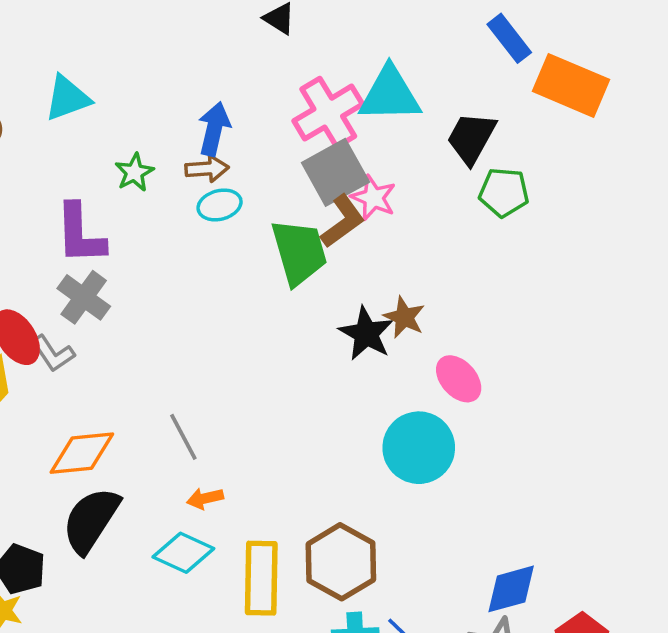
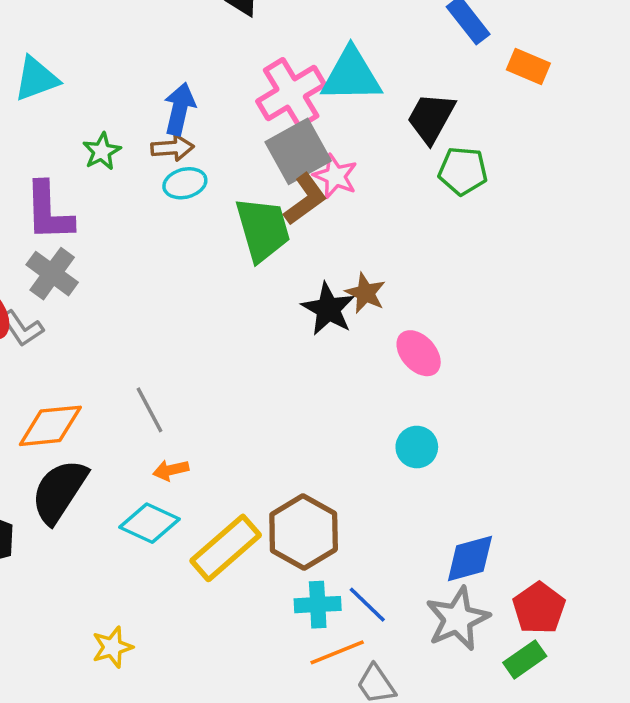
orange rectangle: (571, 85) -> (528, 66), size x0.6
cyan circle: (419, 448) -> (417, 447), moved, size x0.6
yellow rectangle: (261, 578) -> (226, 548), turned 48

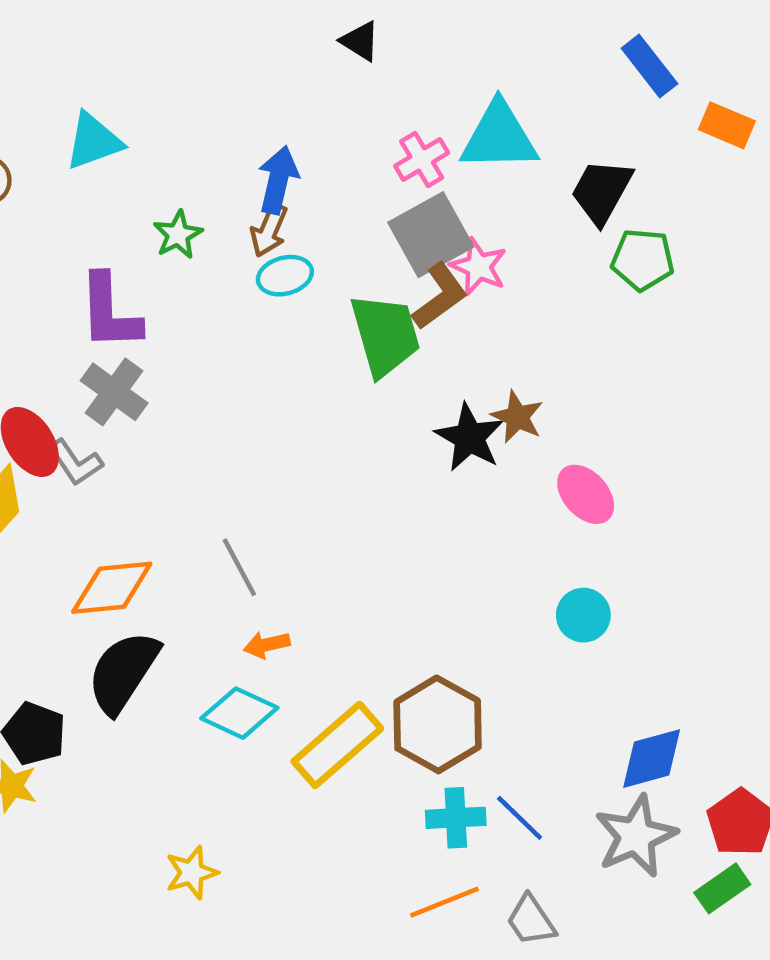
pink cross: (291, 93) -> (422, 159), size x0.6
brown arrow: (173, 148) -> (269, 230), turned 117
orange line: (337, 652) -> (444, 902), moved

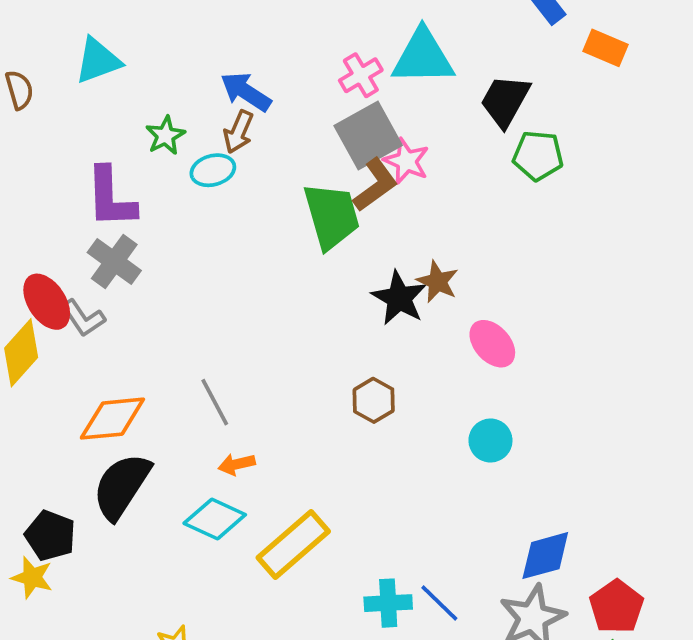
blue arrow: (278, 180) -> (246, 92), turned -70
cyan ellipse: (285, 276) -> (213, 170), moved
brown hexagon: (438, 724) -> (374, 400), moved, size x0.6

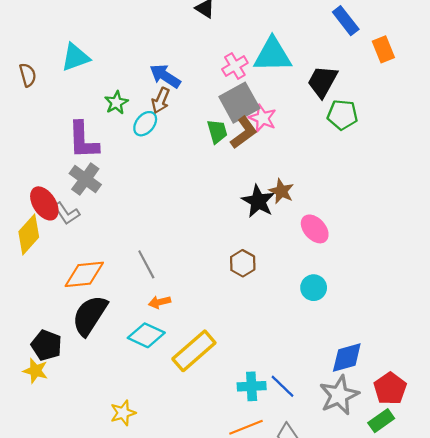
orange rectangle: (606, 48) -> (383, 49), turned 45
cyan ellipse: (213, 170) -> (145, 124), turned -35
green trapezoid: (332, 216) -> (217, 131), moved, size x0.6

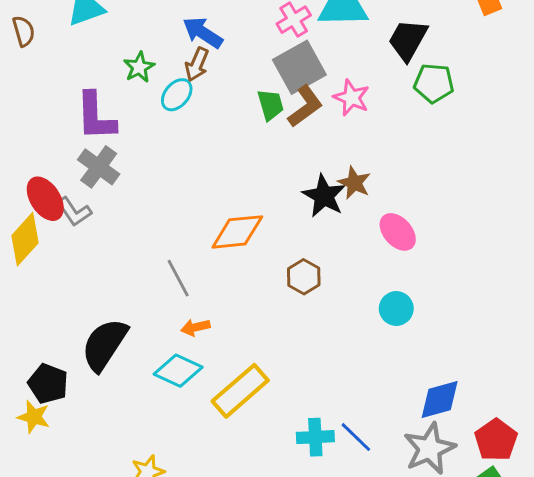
pink star: (263, 118) -> (351, 98), moved
orange diamond: (84, 274) -> (237, 232), moved

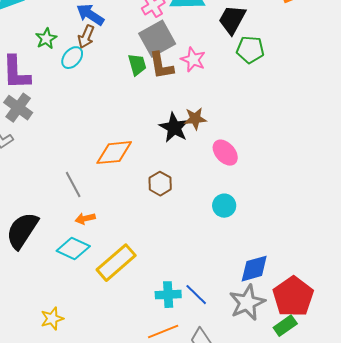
brown L-shape: (305, 106) -> (161, 66), turned 116
brown star: (354, 183) -> (195, 119), turned -30
red pentagon: (496, 440) -> (293, 297), size x1.4

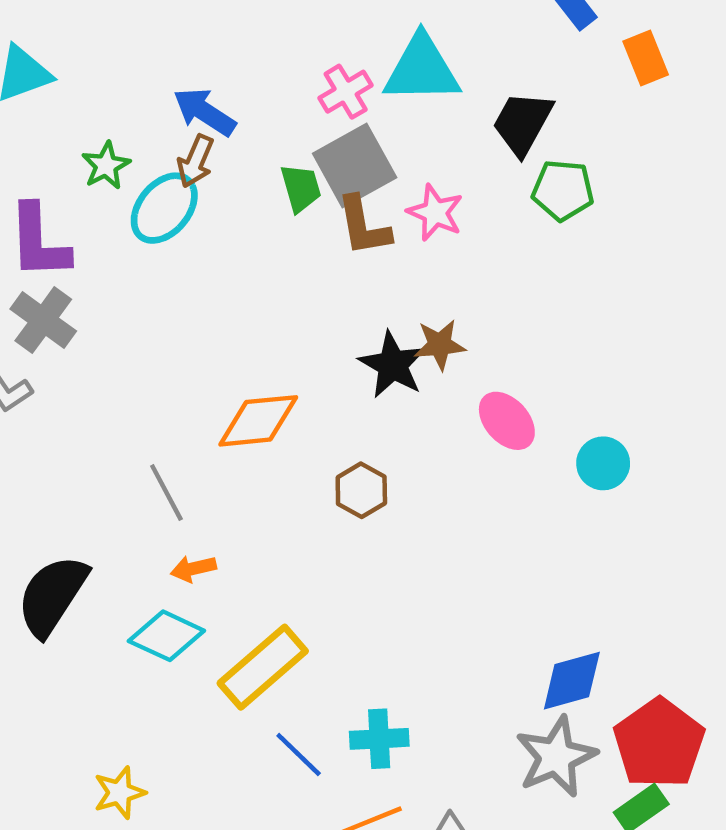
cyan ellipse: (72, 58) -> (164, 208), size x1.4
green trapezoid: (137, 65) -> (301, 188), moved
cyan circle: (224, 206) -> (603, 463), moved
blue line: (196, 295) -> (299, 754), moved

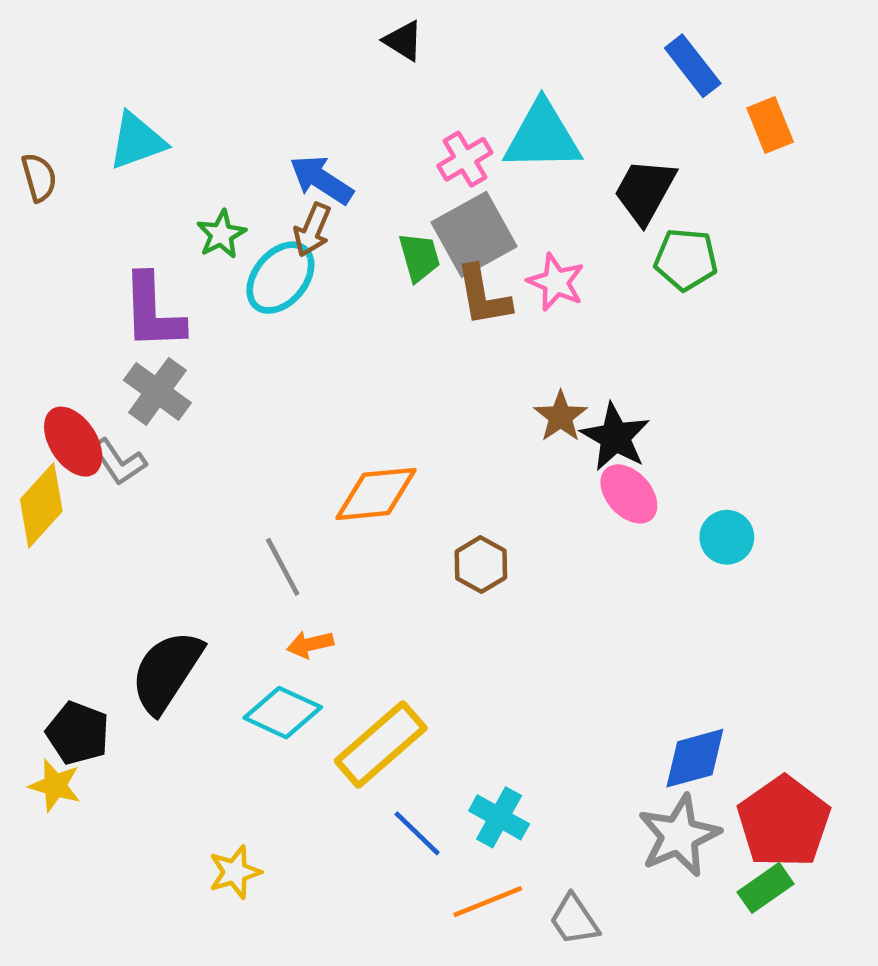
brown star: (440, 345) -> (561, 417), turned -30
black star: (393, 365) -> (615, 437), moved
cyan cross: (379, 739) -> (499, 817), turned 32

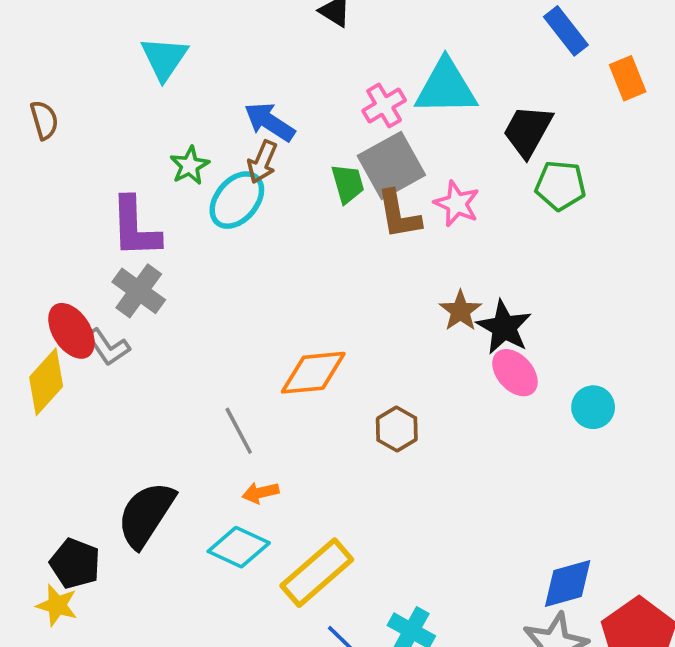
cyan triangle: (137, 141) -> (164, 58), moved, turned -36

